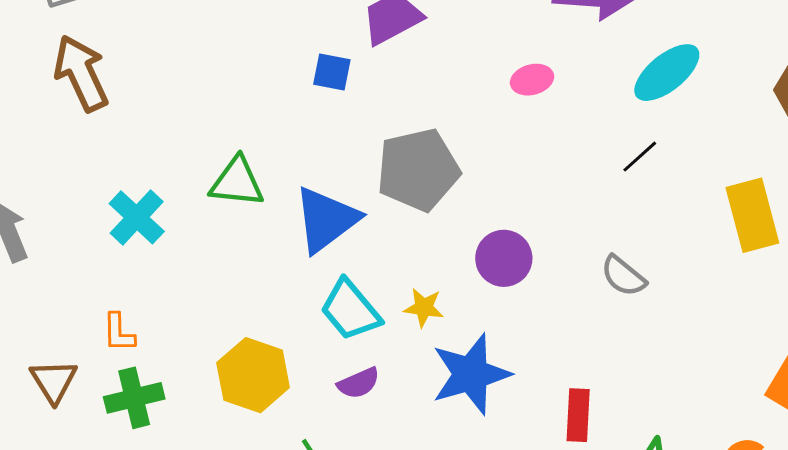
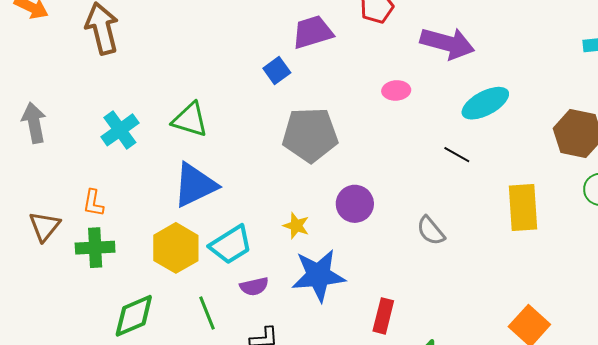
blue square: (332, 72) -> (277, 70), moved, turned 32
black line: (640, 157) -> (457, 155), turned 60
blue triangle: (326, 220) -> (195, 185), moved
cyan trapezoid: (350, 310) -> (231, 245), moved, turned -93
purple semicircle: (359, 383) -> (254, 286), moved

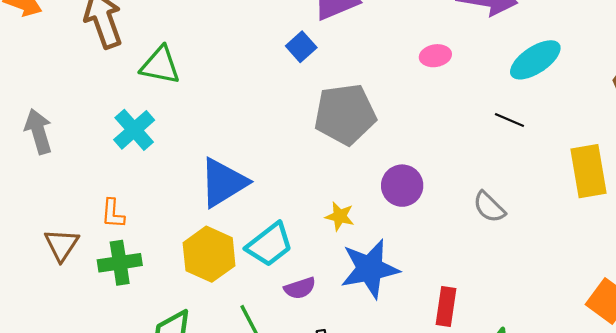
green triangle: (190, 120) -> (160, 65), moved

